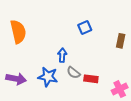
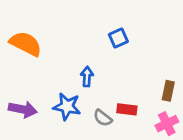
orange semicircle: (18, 32) -> (26, 44), turned -50
brown rectangle: (121, 41) -> (168, 91), moved
gray semicircle: (74, 73) -> (103, 118), moved

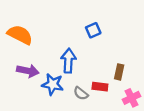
blue arrow: (87, 77) -> (68, 61), size x1.5
brown rectangle: (168, 91) -> (119, 72), moved
purple arrow: (23, 109) -> (28, 71), moved

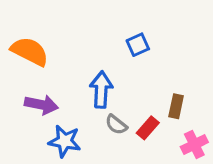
blue star: (53, 84) -> (65, 141), moved
red rectangle: (100, 87) -> (148, 128), turned -56
gray semicircle: (81, 93) -> (116, 125), moved

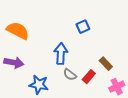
purple arrow: (41, 105) -> (14, 63), moved
brown rectangle: (176, 106) -> (106, 64), turned -56

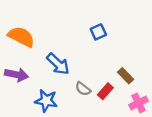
blue arrow: (61, 54) -> (58, 64), moved, turned 130

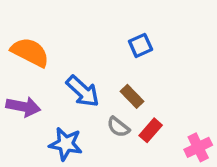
brown rectangle: (126, 76) -> (132, 96), moved

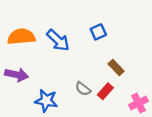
orange semicircle: (30, 52) -> (21, 37), turned -32
blue arrow: (83, 91) -> (58, 40), moved
brown rectangle: (132, 96) -> (116, 67), moved

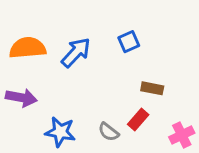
blue arrow: (58, 40) -> (76, 53), turned -90
brown rectangle: (116, 67) -> (152, 88), turned -35
gray semicircle: (83, 89) -> (109, 132), moved

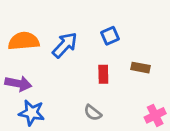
brown rectangle: (152, 88) -> (141, 68), moved
red rectangle: (138, 119) -> (103, 74), moved, turned -42
blue star: (60, 132) -> (32, 113), moved

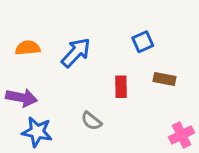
blue square: (110, 36) -> (143, 42), moved
orange semicircle: (24, 41) -> (28, 48), size x0.7
gray semicircle: (93, 113) -> (91, 121), moved

